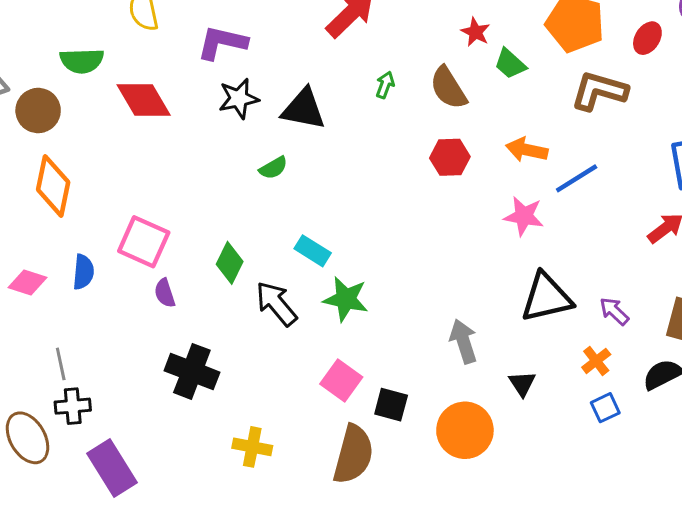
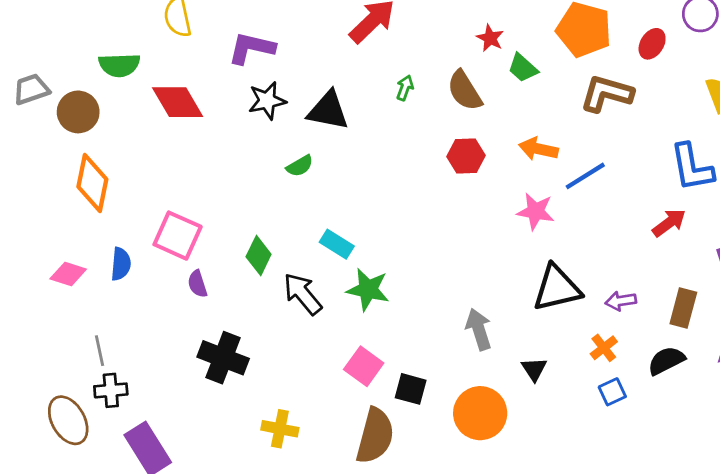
purple arrow: (614, 311) -> (621, 301), turned -52

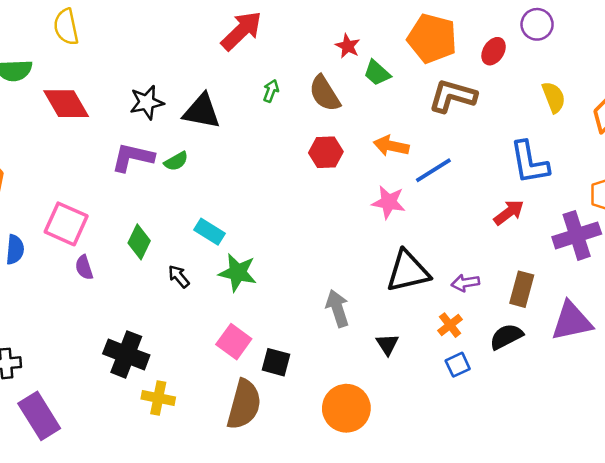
purple L-shape: (251, 48) -> (133, 157), moved
black arrow: (303, 294) -> (179, 276), size x0.6
black cross: (223, 358) -> (126, 354), moved
orange circle: (480, 413) -> (346, 408), moved

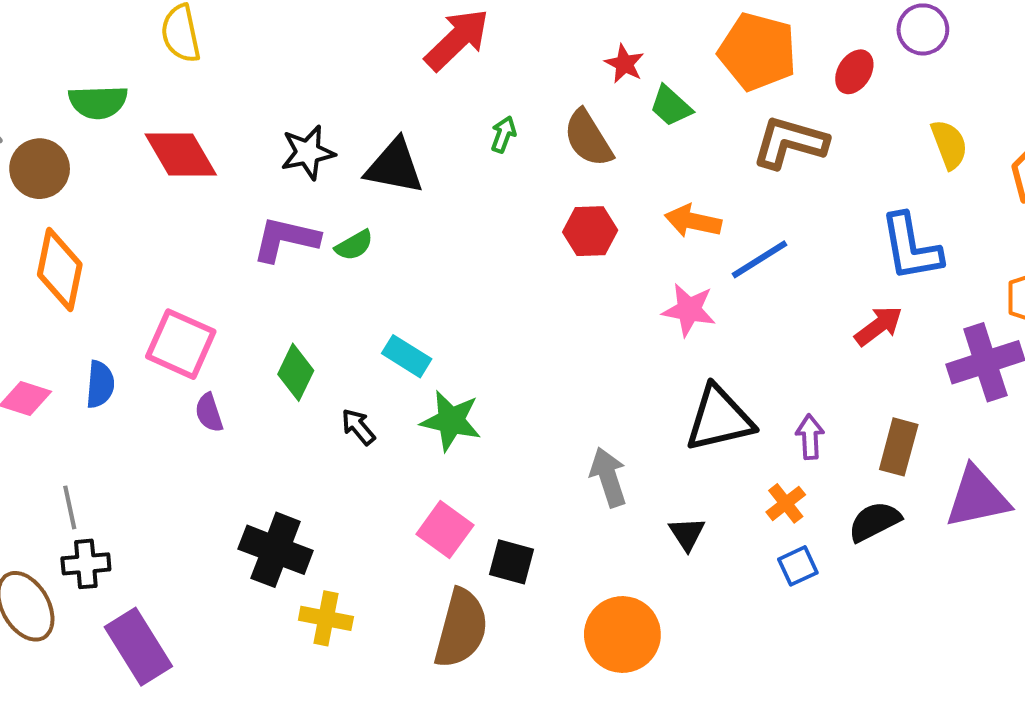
purple arrow: (465, 283) -> (810, 437), turned 96

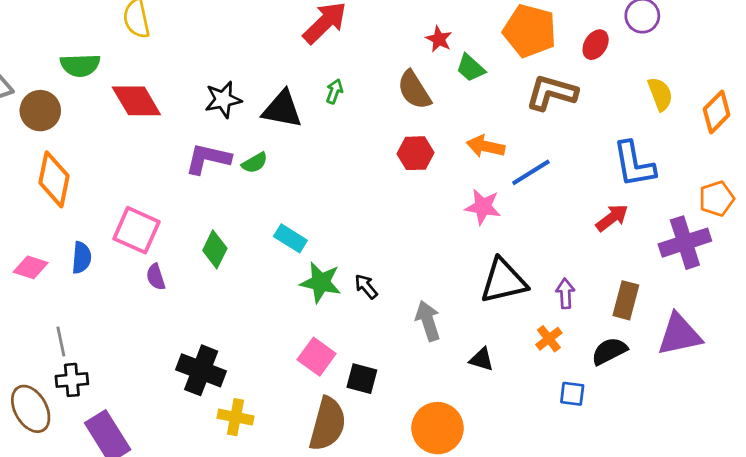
green arrow: (503, 134) -> (334, 91), moved
black arrow: (358, 427) -> (366, 287), moved
black triangle: (687, 534) -> (481, 359), turned -40
blue square: (798, 566) -> (572, 394), moved, turned 32

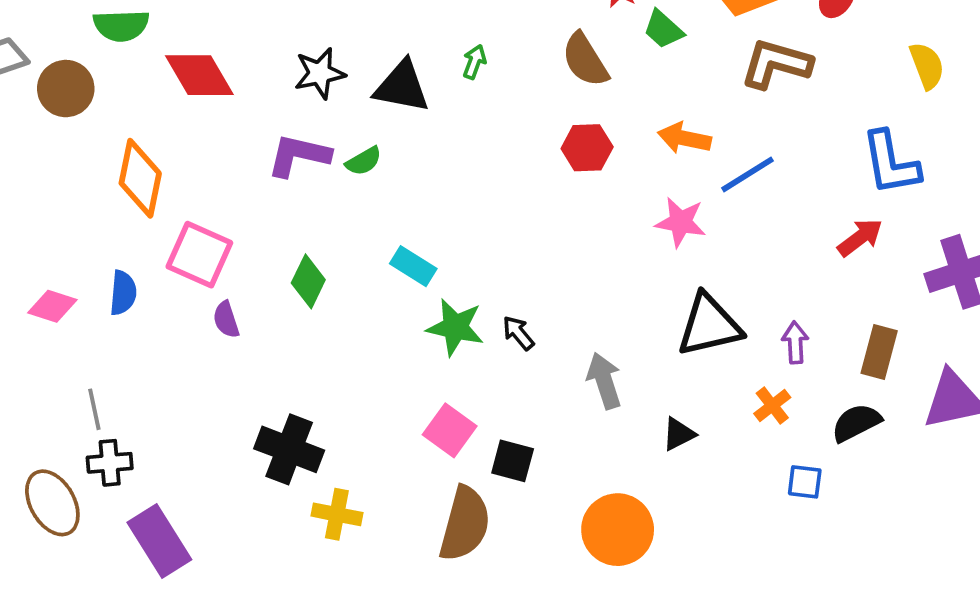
orange diamond: (54, 179) -> (140, 178), moved
black triangle: (481, 359) -> (679, 434), turned -44

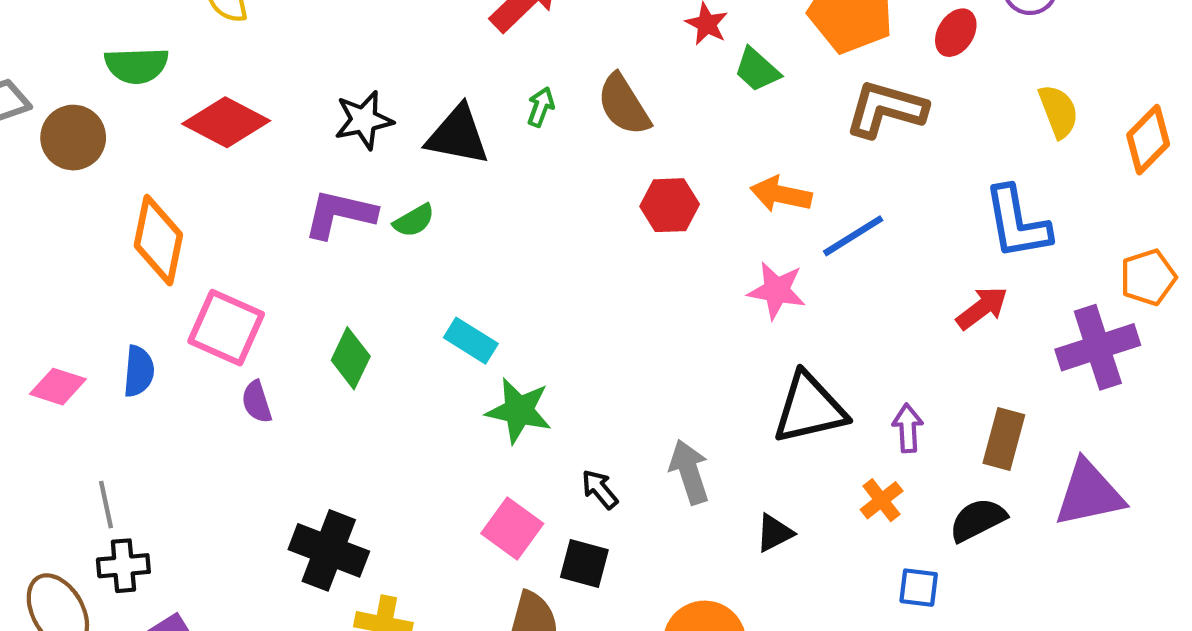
brown semicircle: (585, 60) -> (624, 105), moved
red diamond: (199, 75) -> (226, 122), turned -32
black arrow: (518, 333) -> (600, 489), moved

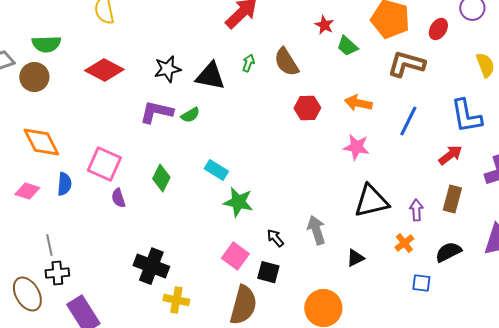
green semicircle: (137, 65) -> (46, 44), moved
blue line: (853, 236) -> (408, 121), moved, turned -32
orange diamond: (158, 240) -> (41, 142), moved, turned -39
brown rectangle: (1004, 439) -> (452, 199), moved

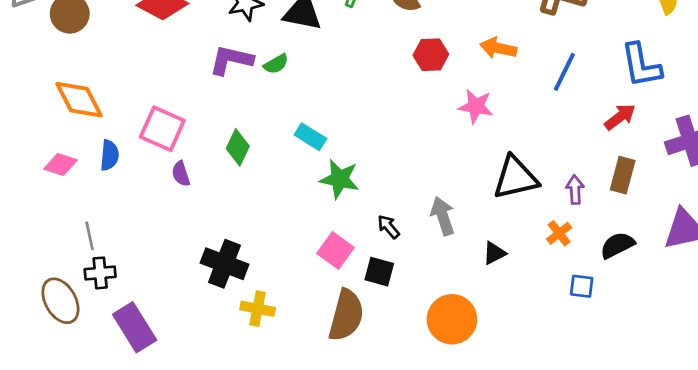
pink star: (356, 147) -> (476, 106), moved

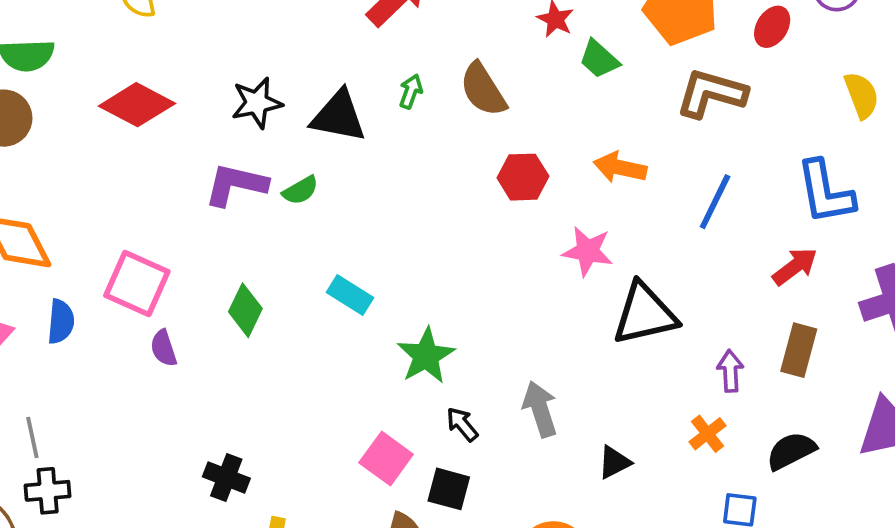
black triangle: (515, 178) -> (645, 314), moved
green star: (340, 179) -> (426, 356), moved, turned 30
black cross: (224, 264) -> (226, 477), size x0.7

